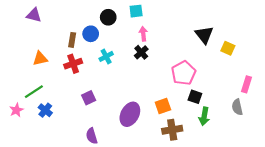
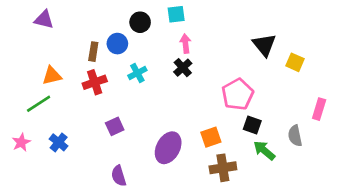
green line: (34, 92) -> (39, 104), moved
gray semicircle: (237, 107) -> (295, 136), moved
green arrow: (204, 116) -> (264, 150), turned 120

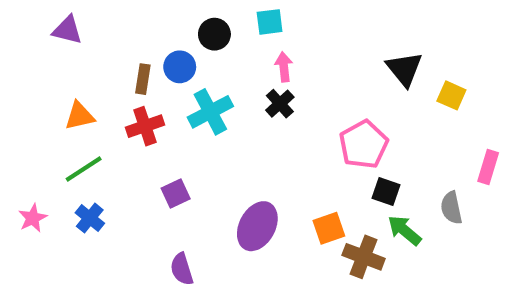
cyan cross: (137, 73) -> (210, 112), size x1.5
green line: (39, 104) -> (84, 169), moved
orange square: (211, 137) -> (329, 228), moved
brown cross: (223, 168) -> (364, 257), moved, turned 30

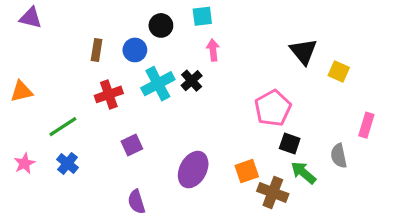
purple triangle: (67, 30) -> (31, 18), moved
brown rectangle: (143, 79) -> (97, 50), moved
black cross: (280, 104) -> (192, 81), moved
orange triangle: (80, 116) -> (21, 91), moved

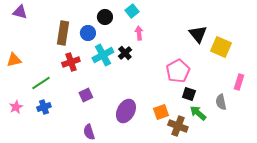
cyan square: (202, 16) -> (132, 11), turned -32
brown rectangle: (97, 50) -> (63, 33), size x1.6
yellow square: (339, 71) -> (221, 47), size x1.5
blue cross: (67, 163) -> (44, 107), turned 32

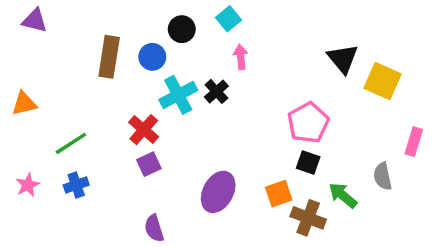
red cross: (71, 62) -> (144, 130), moved, turned -30
black square: (189, 94) -> (308, 162), moved

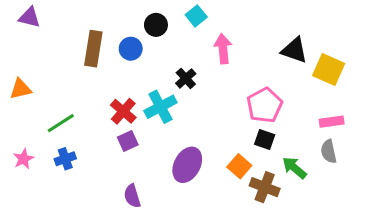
pink arrow: (241, 57) -> (223, 49), moved, size x1.4
black triangle: (343, 59) -> (294, 50), turned -32
cyan cross: (178, 95) -> (160, 107), moved
pink rectangle: (414, 142) -> (332, 122), moved, turned 65
orange square: (279, 194) -> (239, 166), turned -30

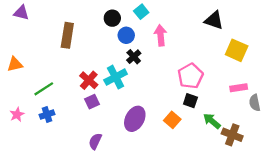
blue circle: (131, 49) -> (126, 35), moved
black triangle: (294, 50) -> (214, 20), moved
gray semicircle: (329, 151) -> (255, 103), moved
brown cross: (265, 187) -> (232, 135), moved
purple semicircle: (132, 196) -> (95, 141), turned 42

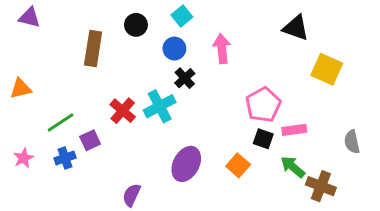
cyan square: (141, 12) -> (182, 16), moved
black circle: (112, 18) -> (136, 25), moved
pink rectangle: (239, 88) -> (294, 130), moved
purple square: (92, 102) -> (90, 140), moved

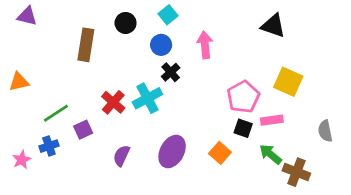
yellow square: (327, 69) -> (288, 82), moved
pink star: (24, 158) -> (22, 160), moved
blue cross: (65, 158) -> (49, 146), moved
purple semicircle: (132, 195) -> (121, 156), moved

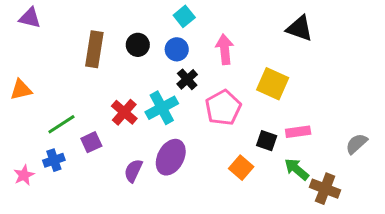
black circle: (126, 23) -> (138, 45), moved
yellow square: (288, 82) -> (273, 84), moved
pink pentagon: (243, 97) -> (223, 108), moved
gray semicircle: (325, 131) -> (356, 144), turned 60
purple ellipse: (172, 152) -> (171, 157), moved

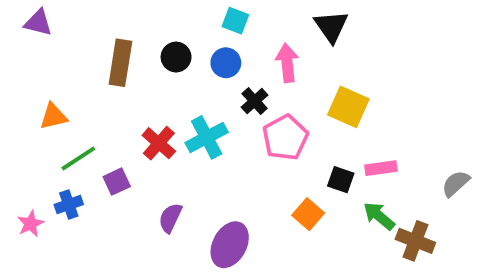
cyan square: (184, 16) -> (235, 21), turned -30
black triangle: (300, 28) -> (331, 26), moved, turned 36
black cross: (187, 79) -> (255, 101), moved
orange triangle: (21, 90) -> (53, 116), moved
purple ellipse: (171, 157) -> (230, 245), moved

